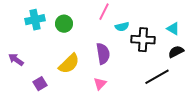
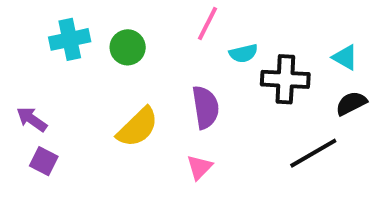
purple square: (40, 84) -> (44, 161), moved, turned -32

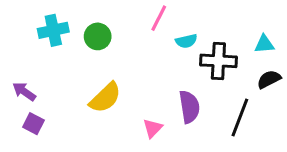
cyan triangle: (345, 57) -> (264, 44), turned -35
purple semicircle: (205, 107) -> (189, 107), moved
black line: (313, 153) -> (240, 118), turned -39

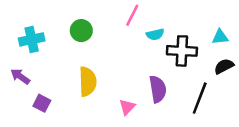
cyan cross: (53, 30) -> (32, 39), moved
yellow semicircle: (105, 98) -> (88, 82), turned -48
purple square: (33, 124) -> (42, 103), moved

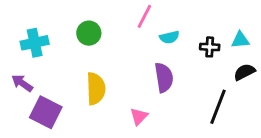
black cross: (182, 51) -> (210, 47), moved, size x0.6
purple semicircle: (158, 89) -> (164, 78), moved
purple square: (42, 103) -> (46, 112), size x1.6

